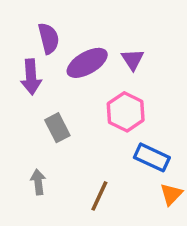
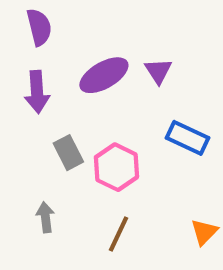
purple semicircle: (49, 38) -> (39, 27), moved
pink hexagon: (126, 112) -> (116, 167), moved
blue rectangle: (152, 157) -> (188, 138), moved

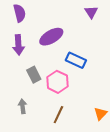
purple triangle: (158, 71) -> (91, 12), moved
blue rectangle: (188, 138) -> (76, 60), moved

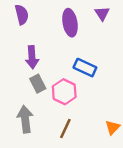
purple ellipse: (51, 37) -> (70, 23), moved, turned -70
purple arrow: (18, 45) -> (32, 57), moved
gray arrow: (23, 106) -> (25, 119), size x1.6

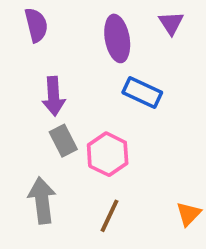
blue rectangle: (85, 68) -> (142, 92), moved

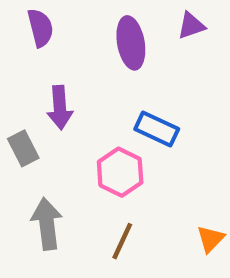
purple triangle: (171, 23) -> (191, 26), turned 44
blue rectangle: (142, 92) -> (157, 129), moved
gray rectangle: (63, 141) -> (23, 148), moved

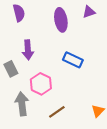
pink hexagon: (120, 172) -> (41, 84), moved
brown line: (122, 241) -> (57, 112), turned 30

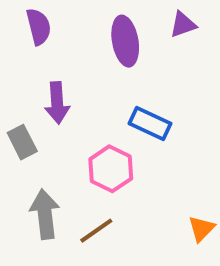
pink hexagon: (41, 84) -> (111, 169), moved
brown line: (57, 112) -> (96, 231), moved

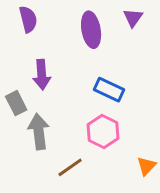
purple triangle: (183, 25) -> (133, 18), turned -36
pink hexagon: (111, 169) -> (103, 131), moved
gray arrow: (45, 214) -> (39, 131), moved

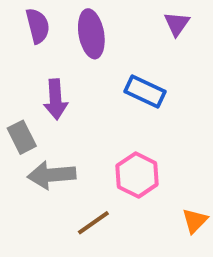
purple ellipse: (91, 30) -> (91, 34), moved
blue rectangle: (109, 90) -> (145, 91), moved
gray arrow: (39, 131) -> (52, 175), turned -88

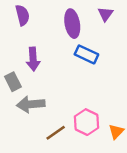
purple ellipse: (91, 34) -> (72, 24), moved
pink hexagon: (137, 175) -> (86, 122), moved

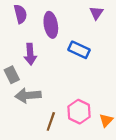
purple ellipse: (72, 24) -> (51, 25), moved
brown line: (56, 133) -> (51, 121), turned -36

